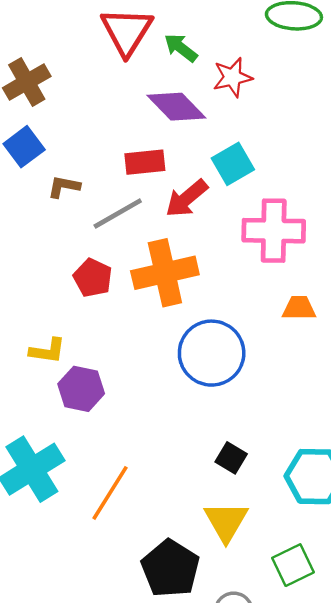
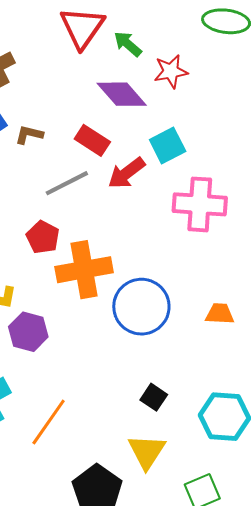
red rectangle: (145, 162) -> (92, 140), turned 36
brown L-shape: (64, 187) -> (29, 135), moved
orange cross: (165, 273) -> (84, 270), moved
orange trapezoid: (299, 308) -> (220, 314), moved

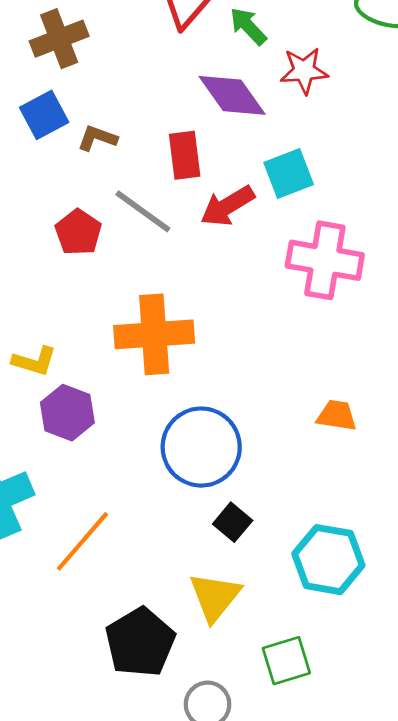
red rectangle: (92, 140) -> (185, 155), turned 44
gray line: (67, 183) -> (143, 211), turned 57
red pentagon: (43, 237) -> (78, 232), moved
blue circle: (141, 307) -> (201, 447), moved

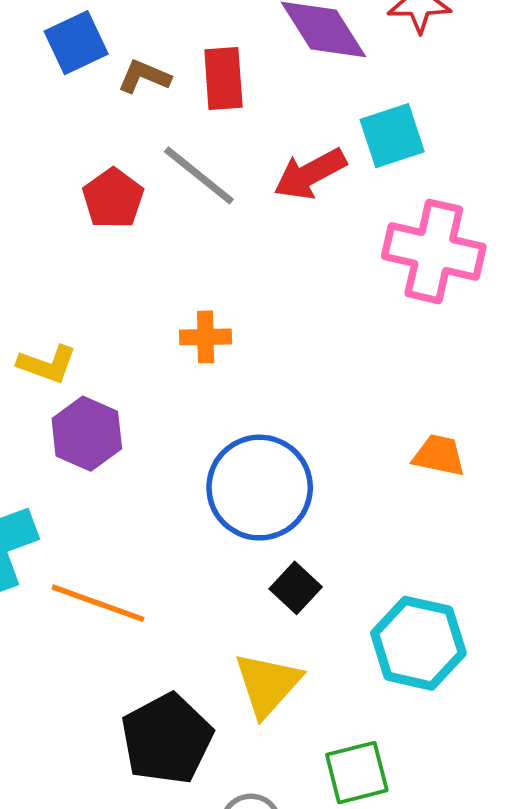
red rectangle: (185, 155) -> (223, 79), moved
orange cross: (154, 334) -> (206, 337), size x0.5
orange line: (82, 541) -> (98, 603), turned 66

